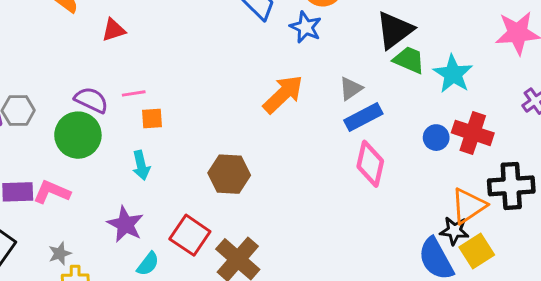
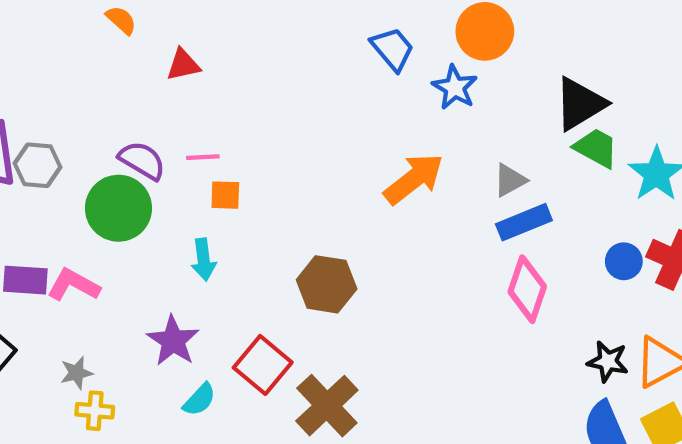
black star: (454, 231) -> (608, 361), moved

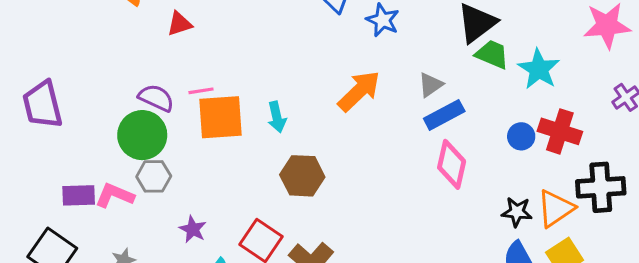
gray hexagon: (38, 165) -> (154, 176), moved
orange square: (225, 195) -> (221, 117), size x2.0
cyan arrow: (204, 260) -> (277, 117), moved
purple star: (173, 341) -> (193, 229), size x0.7

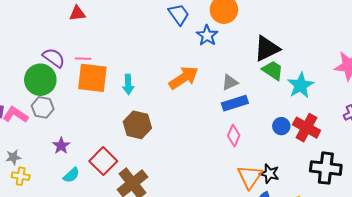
pink diamond: (452, 164) -> (234, 136), size x0.7
orange triangle: (556, 208) -> (250, 177), moved, turned -32

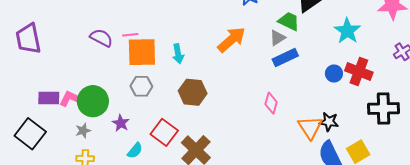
green trapezoid: (273, 70) -> (289, 21), moved
green circle: (40, 80) -> (93, 101), moved
gray hexagon: (43, 107) -> (141, 86), moved
pink diamond: (234, 136) -> (271, 103), moved
gray star: (13, 157) -> (83, 131), moved

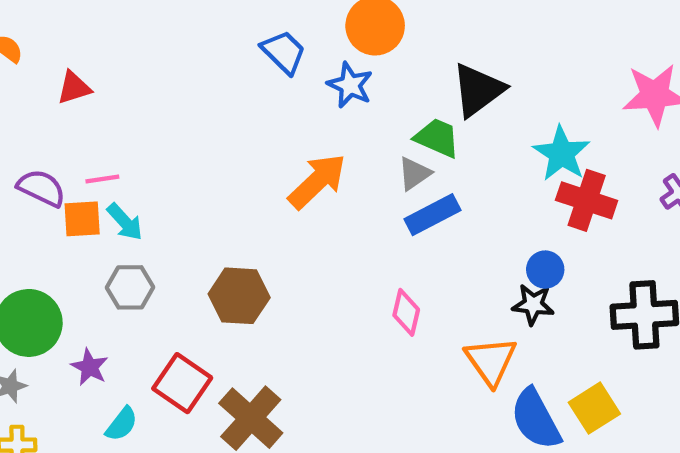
orange square: (142, 52) -> (82, 219), moved, size x0.6
cyan arrow: (178, 54) -> (125, 222), moved, turned -30
red cross: (359, 71) -> (587, 200), moved
blue circle: (334, 73) -> (545, 270), moved
black star: (329, 122) -> (533, 305), moved

